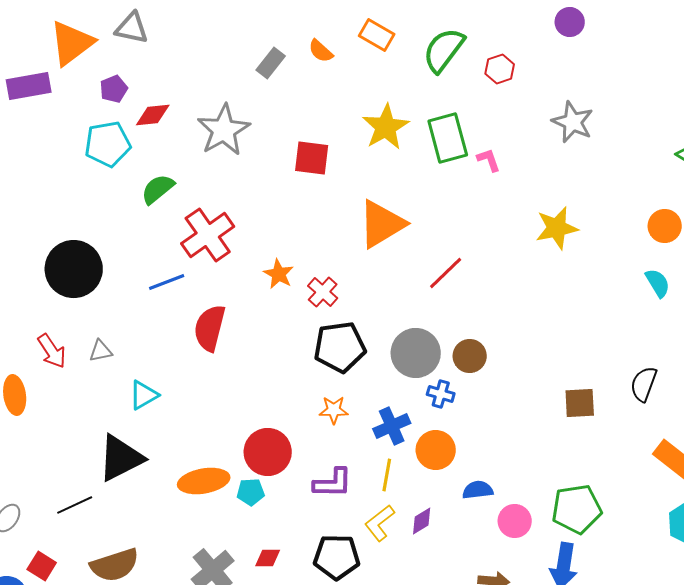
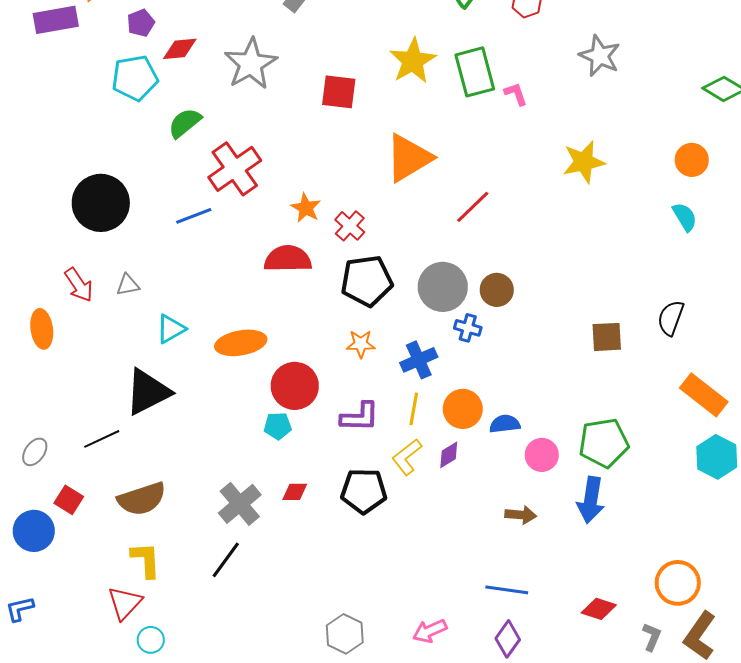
red semicircle: (210, 328) -> (288, 259), moved, turned 75
orange circle: (436, 450) -> (463, 409), moved
orange ellipse: (204, 481) -> (241, 343), moved

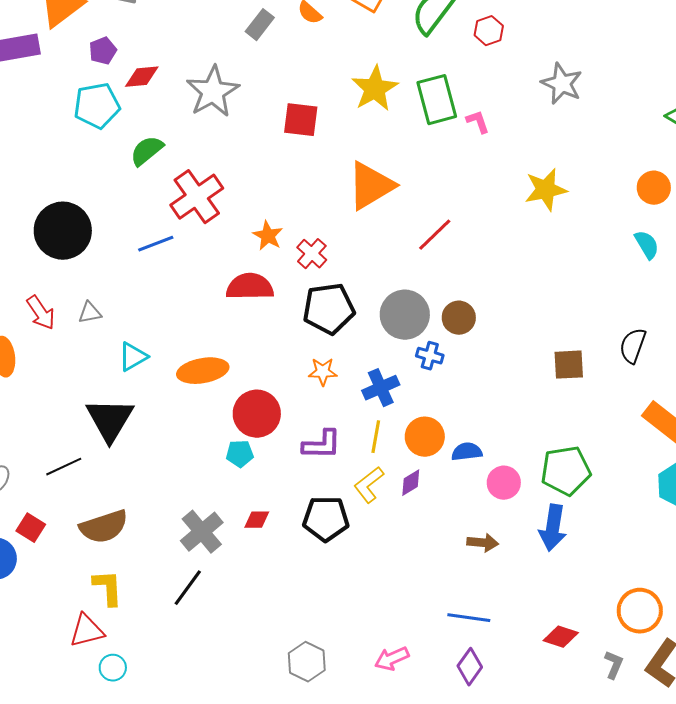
black triangle: (148, 392) -> (110, 420), turned -32
red triangle: (125, 603) -> (87, 631), turned 33

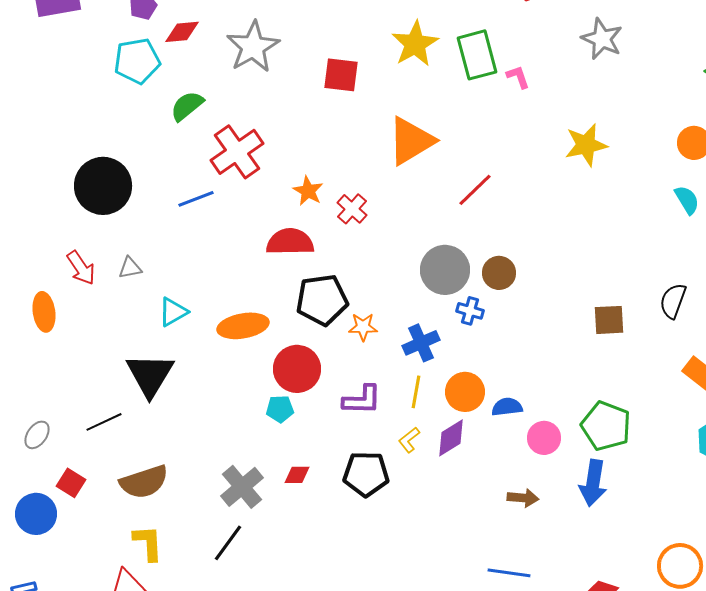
black pentagon: (329, 309) -> (322, 300), moved
green pentagon: (566, 471) -> (606, 426), turned 30
purple diamond: (411, 483) -> (451, 438), size x1.4
yellow L-shape: (369, 485) -> (409, 440), size x0.7

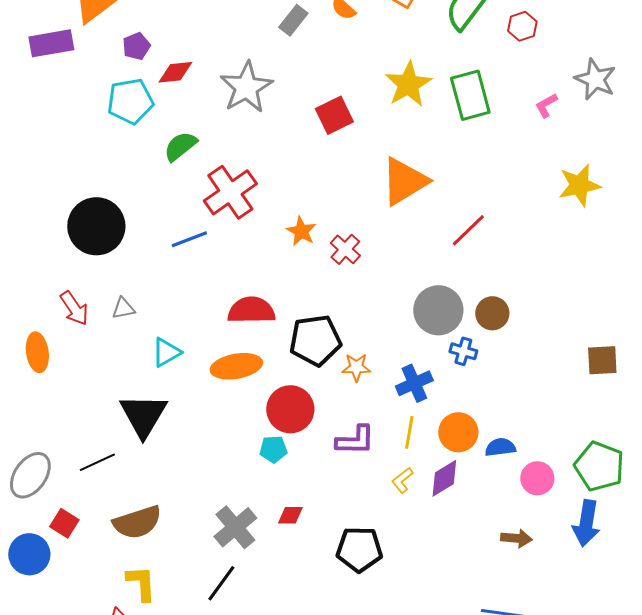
red square: (341, 75) -> (334, 115), turned -33
pink L-shape: (518, 77) -> (546, 105), moved, turned -100
red semicircle: (290, 242) -> (251, 310), moved
gray ellipse: (37, 435) -> (30, 475), size x1.6
black pentagon: (366, 474) -> (359, 549), moved

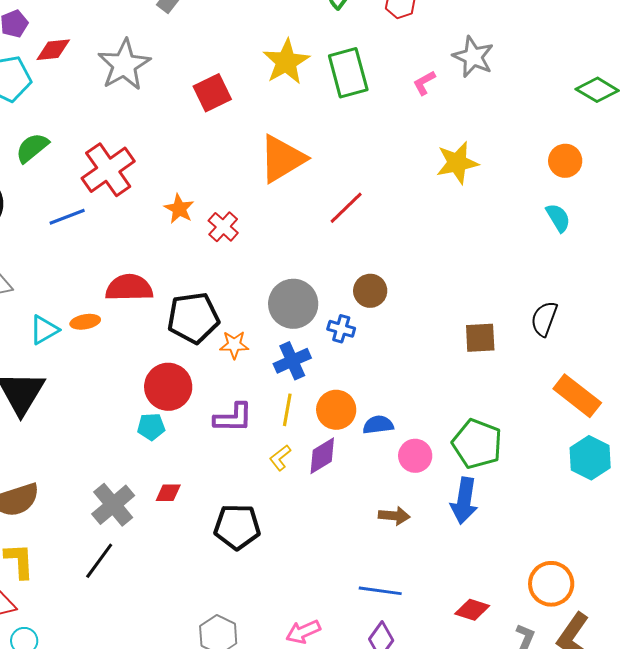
green semicircle: (180, 146) -> (32, 148), moved
gray circle: (438, 310) -> (293, 304), moved
orange ellipse: (236, 366) -> (85, 322), moved, size x0.6

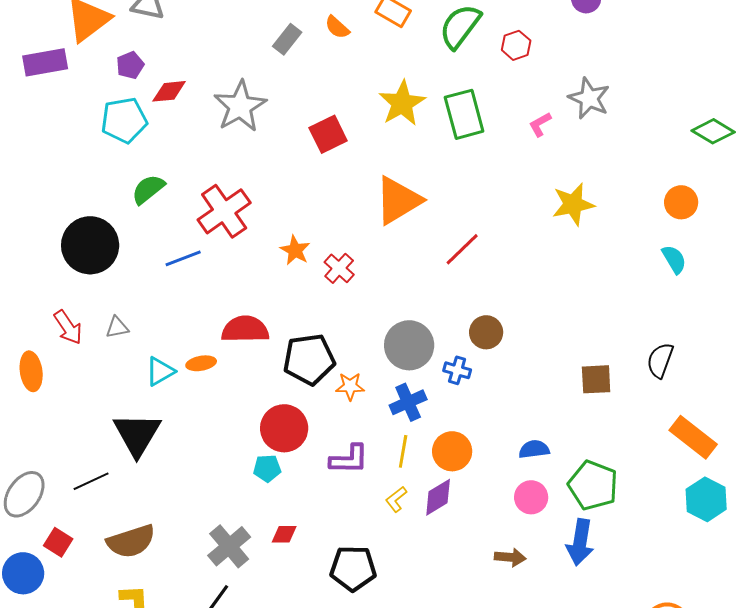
blue semicircle: (378, 425) -> (534, 449), moved

